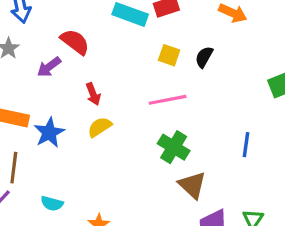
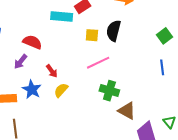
black semicircle: (204, 57) -> (114, 31), size x1.5
blue star: (49, 133) -> (32, 89), moved
blue line: (246, 145) -> (162, 67), moved

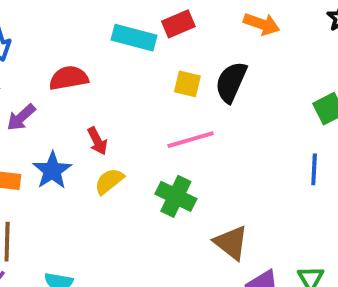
red semicircle: (32, 42) -> (69, 78), turned -42
purple arrow: (20, 62) -> (21, 117), moved
green cross: (109, 91) -> (176, 196), moved

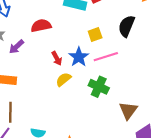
yellow square: (187, 84) -> (95, 35), moved, turned -32
blue star: (52, 170) -> (79, 57), moved
brown triangle: (231, 243) -> (128, 111), turned 30

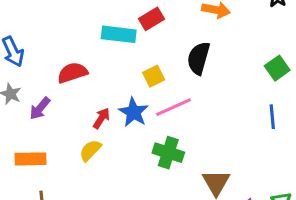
red arrow: (57, 58) -> (101, 118), turned -112
yellow semicircle: (63, 79) -> (90, 150), moved

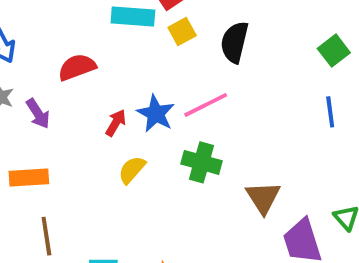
yellow square: (154, 76) -> (182, 32), moved
purple arrow: (40, 108) -> (38, 114), turned -70
yellow semicircle: (90, 150) -> (132, 170), moved

